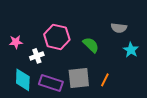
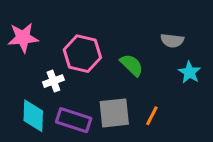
pink star: (16, 42) -> (23, 38), moved, size x1.5

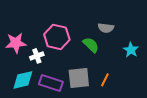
pink star: (23, 38) -> (16, 43), moved
gray semicircle: (172, 41) -> (106, 28), moved
cyan diamond: (33, 116) -> (23, 80), turned 75

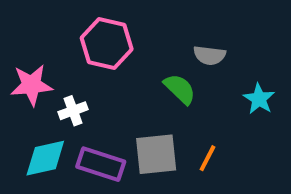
pink hexagon: (57, 37) -> (107, 43), moved

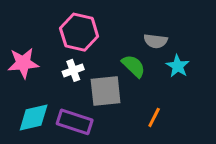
cyan star: (259, 99) -> (178, 66), moved
white cross: (73, 111) -> (73, 70), moved
gray square: (156, 154) -> (106, 91), moved

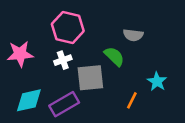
cyan star: (178, 66) -> (157, 82), moved
purple rectangle: (75, 122) -> (64, 104), turned -48

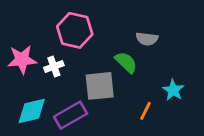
white cross: (63, 60) -> (54, 67), moved

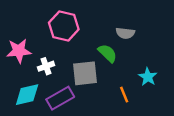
white cross: (54, 67) -> (46, 66), moved
orange line: (146, 111) -> (124, 95), turned -49

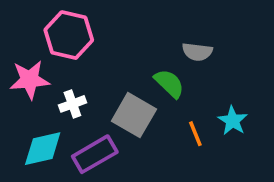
pink hexagon: (64, 26) -> (69, 35), moved
gray square: (85, 73) -> (134, 115), turned 36
orange line: (124, 95) -> (195, 134), moved

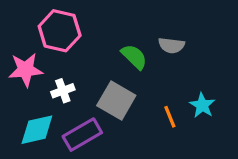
green semicircle: (169, 83) -> (134, 57), moved

